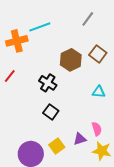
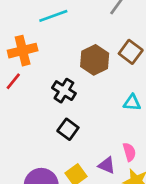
orange cross: (17, 41) -> (23, 51), moved
purple triangle: (80, 139) -> (107, 165), turned 40

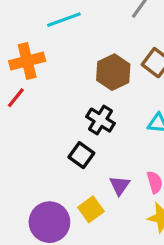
black cross: (64, 91) -> (101, 120), moved
purple triangle: (107, 165) -> (120, 185), moved, turned 42

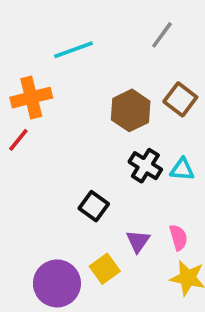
black cross: (101, 120) -> (145, 166), moved

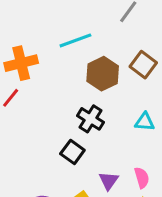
cyan line: (74, 50) -> (75, 40), moved
black cross: (145, 166) -> (91, 119), moved

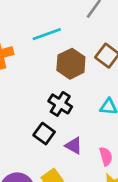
purple triangle: (109, 181) -> (74, 146), moved, turned -36

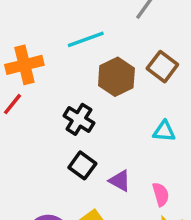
black cross: (60, 104) -> (79, 119), moved

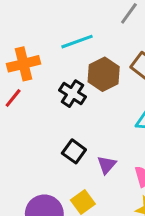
black cross: (79, 119) -> (72, 94), moved
purple triangle: (120, 181) -> (107, 165), turned 42

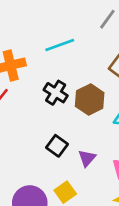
brown hexagon: (104, 74) -> (90, 99), moved

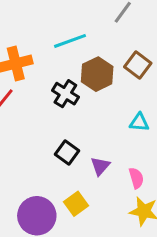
brown hexagon: (90, 99) -> (97, 74), moved

